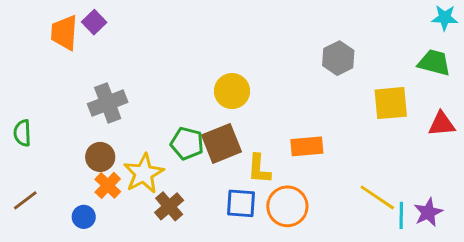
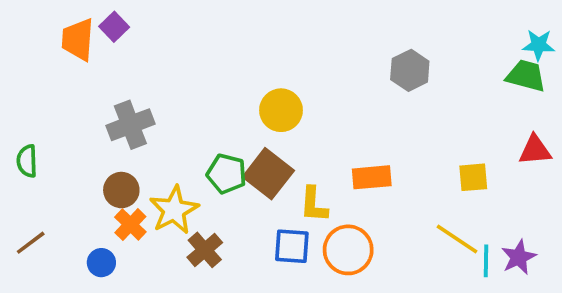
cyan star: (445, 18) -> (539, 45), moved
yellow square: (391, 103) -> (473, 177), moved, size x0.7
brown square: (222, 143) -> (268, 174), turned -30

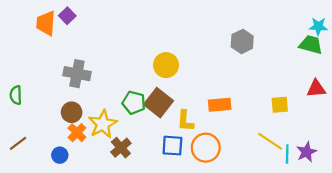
gray cross: (130, 125) -> (77, 74), turned 32

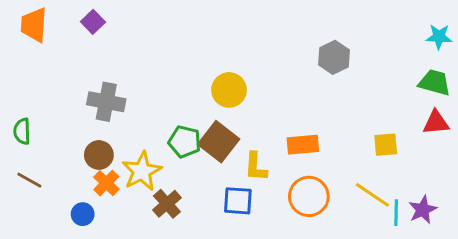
orange trapezoid: (46, 23) -> (34, 25), moved
green trapezoid: (311, 45) -> (435, 83), moved
brown line: (18, 143) -> (29, 180), moved, turned 66
orange circle: (206, 148) -> (309, 196), moved

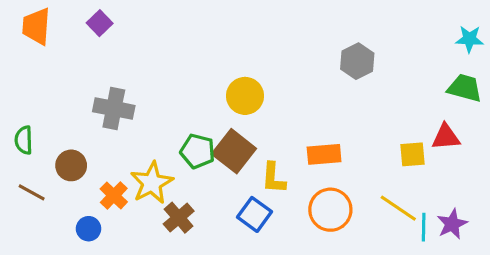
red triangle: (436, 122) -> (446, 137), moved
brown circle: (99, 155) -> (71, 165), moved
blue square: (238, 201) -> (254, 214), turned 32

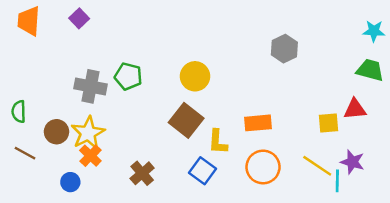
green pentagon: (198, 151) -> (128, 76), moved
yellow star: (152, 183) -> (88, 133), moved
purple star: (452, 224) -> (352, 162), moved, turned -30

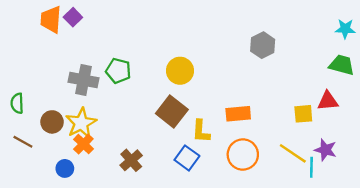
orange trapezoid: (29, 21) -> (51, 20), moved

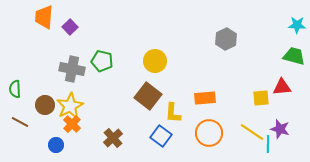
purple square: (73, 17) -> (70, 27), moved

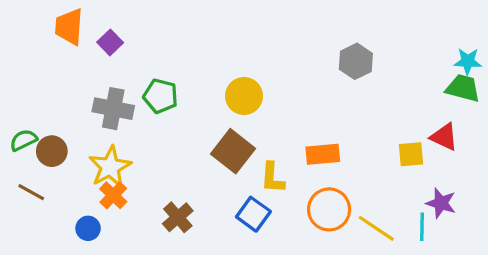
cyan star: (297, 25) -> (468, 61), moved
red triangle: (282, 87) -> (444, 137), turned 30
green semicircle: (15, 89) -> (23, 140), turned 66
brown circle: (45, 105) -> (52, 151), moved
yellow line: (252, 132) -> (376, 228), moved

